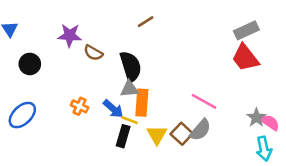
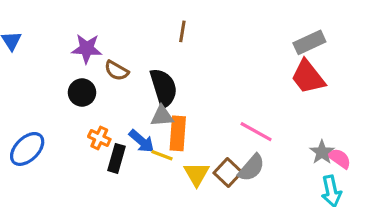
brown line: (146, 22) -> (182, 31), turned -49
black circle: (30, 64) -> (82, 93), moved
black rectangle: (123, 136) -> (117, 158), moved

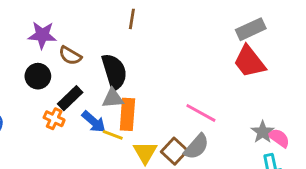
black rectangle: (117, 158) -> (70, 98), moved, turned 30

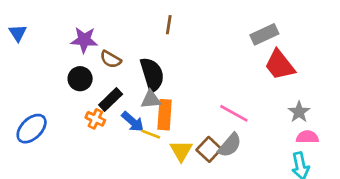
gray rectangle: (251, 29) -> (264, 34), moved
gray star: (263, 132) -> (299, 112), moved
pink semicircle: (279, 138) -> (307, 137), turned -35

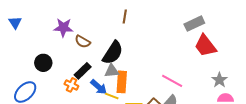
black semicircle: (152, 75) -> (113, 53), turned 50
black circle: (80, 79) -> (43, 63), moved

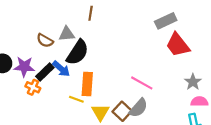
purple star: (63, 28) -> (24, 67), moved
gray triangle: (112, 71) -> (67, 34), moved
blue arrow: (99, 87) -> (61, 69), moved

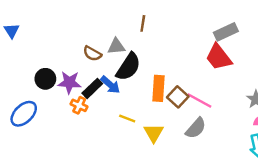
red trapezoid: (178, 45) -> (219, 57), moved
orange rectangle: (87, 84) -> (158, 88), moved
brown square: (122, 111) -> (178, 97), moved

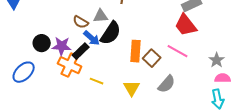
blue arrow: (110, 85) -> (92, 38), moved
pink line: (199, 100) -> (178, 51), moved
orange cross: (79, 105) -> (70, 65), size x1.6
yellow line: (127, 119) -> (97, 81), moved

